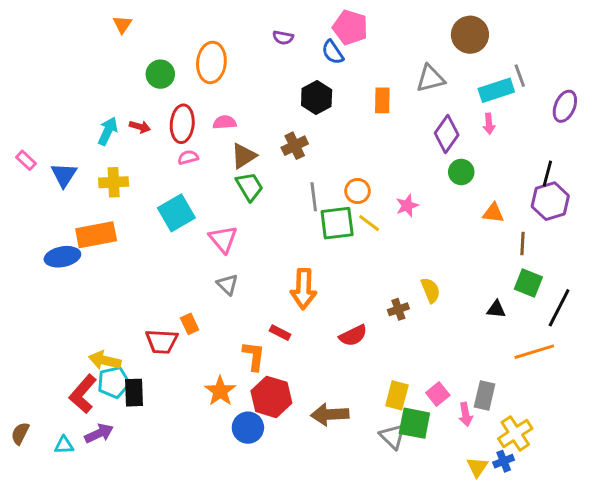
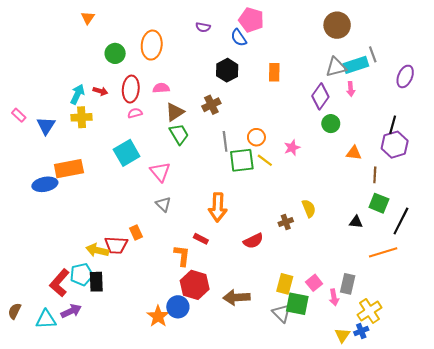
gray triangle: (431, 79) -> (336, 67), moved
yellow cross: (114, 182) -> (82, 117), moved
yellow arrow: (105, 360) -> (97, 250), moved
orange star: (220, 391) -> (158, 316), moved
cyan triangle: (64, 445) -> (46, 319), size x1.5

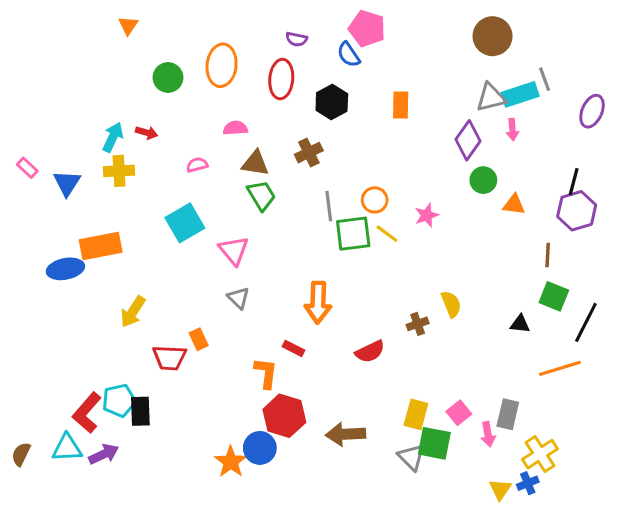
red ellipse: (131, 89) -> (281, 79), moved
brown triangle: (175, 112) -> (255, 163), turned 42
orange triangle: (354, 153) -> (514, 205), moved
yellow arrow: (97, 250) -> (133, 312), moved, turned -70
cyan triangle: (46, 319) -> (67, 448), moved

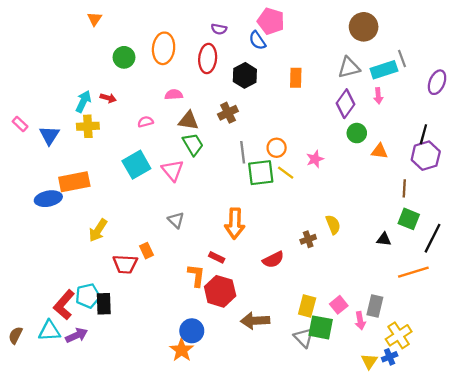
gray triangle: (491, 97) -> (349, 68), moved
pink triangle: (234, 250) -> (173, 170), moved
red hexagon: (284, 416) -> (220, 291), moved
orange star: (231, 462) -> (182, 350), moved

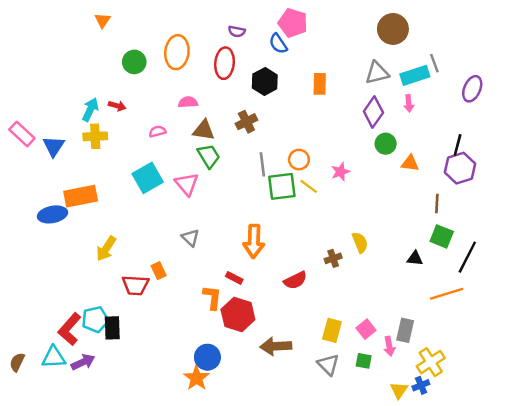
pink rectangle: (20, 124) -> (22, 134), size x1.5
green square: (321, 327) -> (364, 361), moved, size x0.6

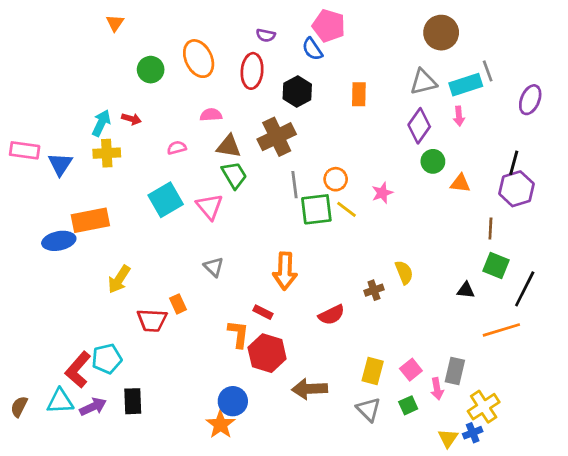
orange ellipse: (177, 52) -> (199, 59), turned -32
brown cross: (246, 122) -> (277, 137), size x1.5
pink rectangle: (22, 134) -> (25, 150), turned -35
black rectangle: (112, 328) -> (133, 401), moved
green square: (364, 361) -> (408, 405), turned -35

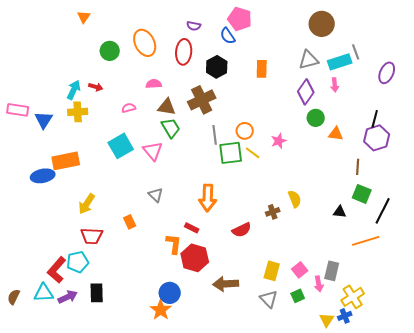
red trapezoid: (152, 320) -> (92, 236), moved

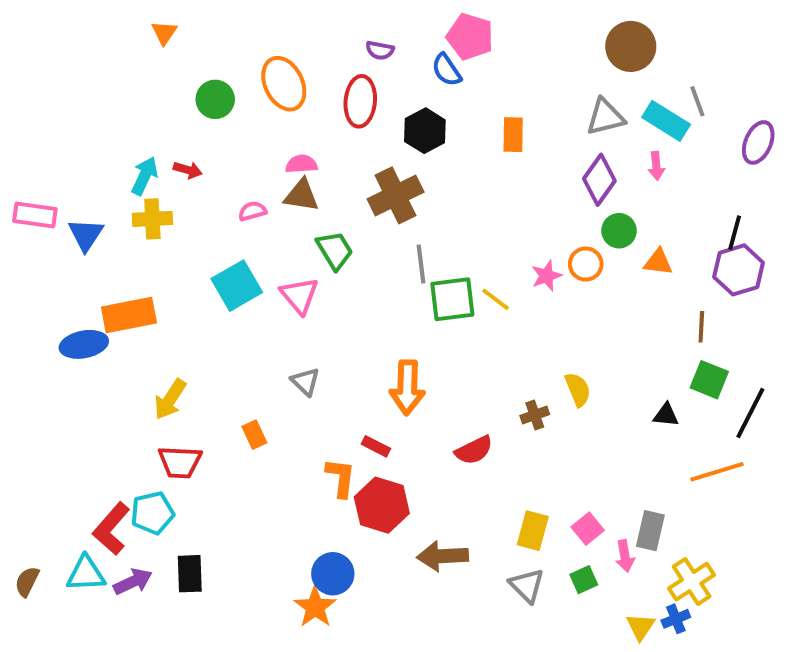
cyan rectangle: (340, 62) -> (666, 121), turned 50
brown triangle: (167, 107) -> (301, 195), moved
orange circle: (245, 131) -> (586, 264), moved

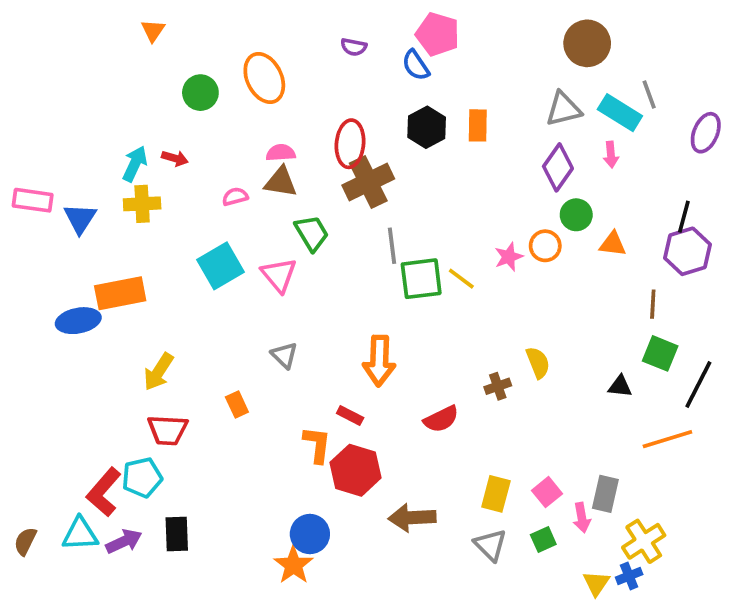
red ellipse: (360, 101) -> (350, 144), moved
black hexagon: (425, 131) -> (427, 127), moved

